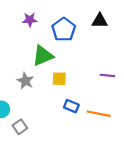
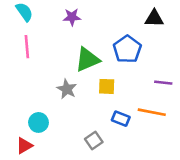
blue pentagon: (64, 30) -> (127, 49), moved
orange line: (99, 114) -> (152, 112), moved
gray square: (20, 127) -> (94, 140), moved

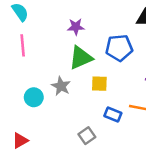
purple star: (72, 17) -> (76, 27), moved
blue pentagon: (127, 49) -> (119, 48), turned 30
cyan circle: (38, 122) -> (34, 97), moved

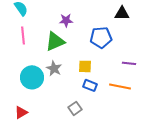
green triangle: (81, 58) -> (55, 41), moved
cyan circle: (34, 97) -> (32, 77), size x1.5
blue rectangle: (113, 115) -> (90, 85), moved

